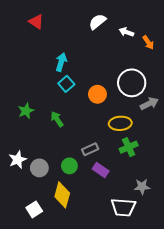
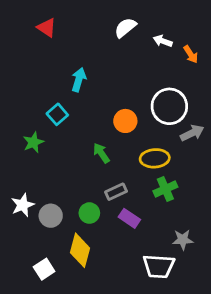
cyan square: (66, 84) -> (57, 114), moved
green arrow: (57, 119) -> (101, 153), moved

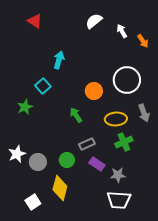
white arrow: (163, 41) -> (122, 31), turned 40
gray arrow: (192, 133) -> (144, 113), moved, turned 96
gray star: (183, 240) -> (118, 175), moved

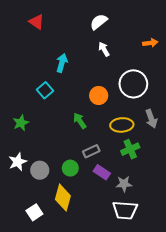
white arrow: (122, 31) -> (104, 49), moved
orange arrow: (143, 41) -> (150, 43), turned -64
green star: (25, 107) -> (21, 123), moved

